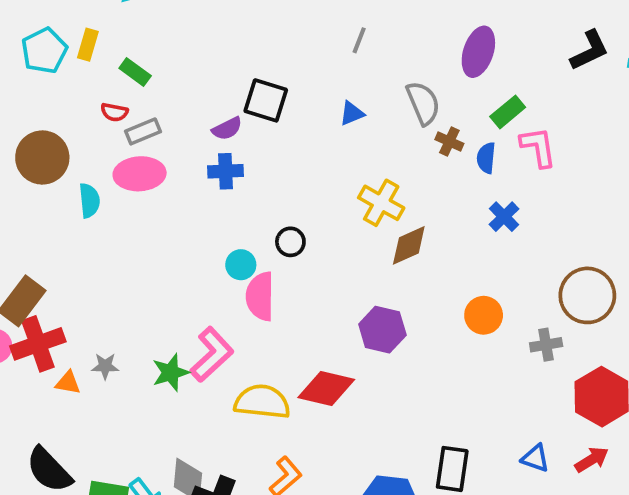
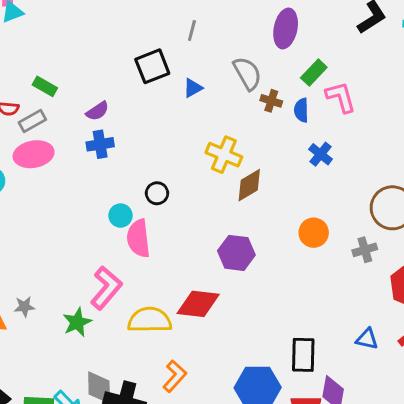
green rectangle: (135, 72) -> (45, 86), moved
black square: (266, 100) -> (152, 66), moved, turned -32
green star: (171, 373) -> (77, 322), moved

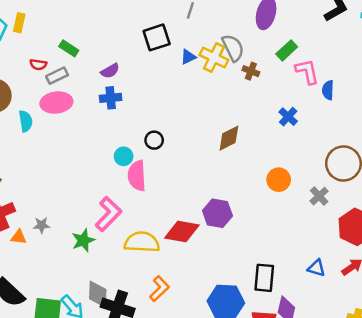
blue semicircle: (301, 110) -> (328, 90), moved
yellow cross: (224, 155) -> (214, 57), moved
gray cross: (365, 250) -> (319, 196), turned -30
purple hexagon: (236, 253) -> (217, 213), moved

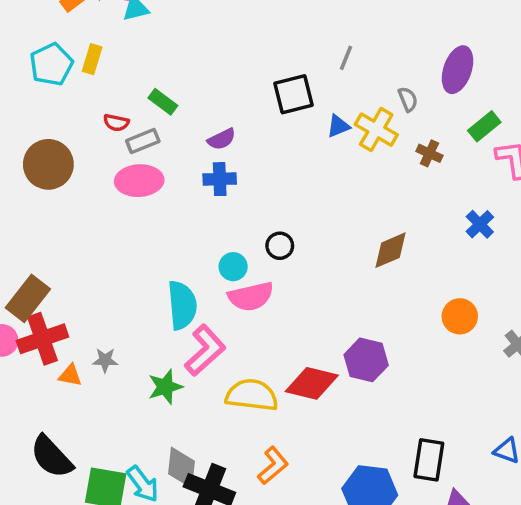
gray semicircle: (233, 48) -> (408, 99), moved, size x0.6
cyan semicircle: (26, 121) -> (182, 305), moved, size x1.5
pink semicircle: (137, 176) -> (251, 296), turned -104

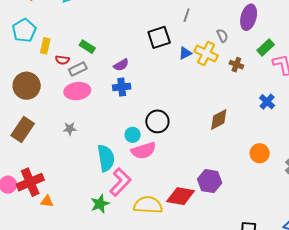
yellow rectangle: (92, 59) -> (45, 46), moved
black circle: (280, 246) -> (157, 121), size x1.5
brown rectangle: (28, 298) -> (23, 130), moved
gray star: (105, 360) -> (70, 129), moved

